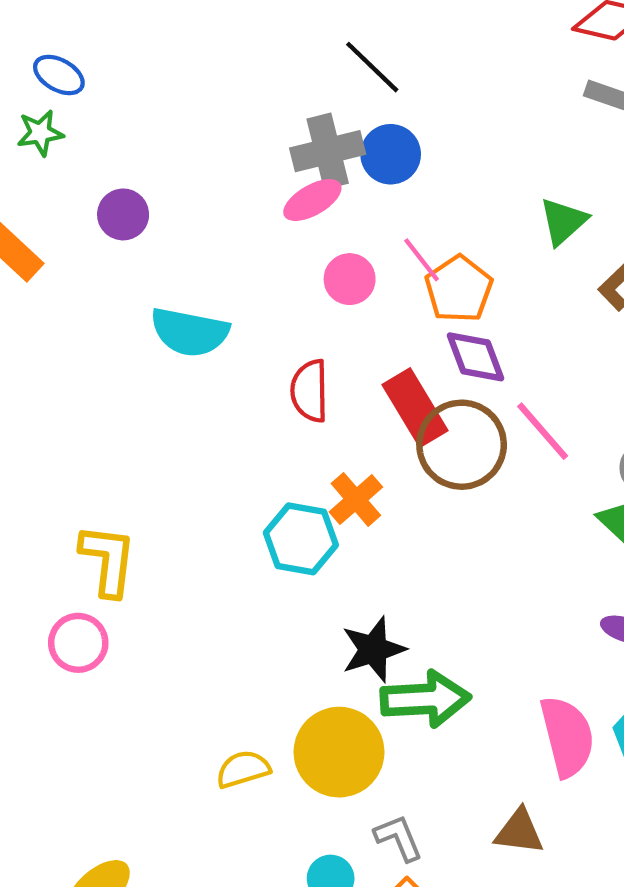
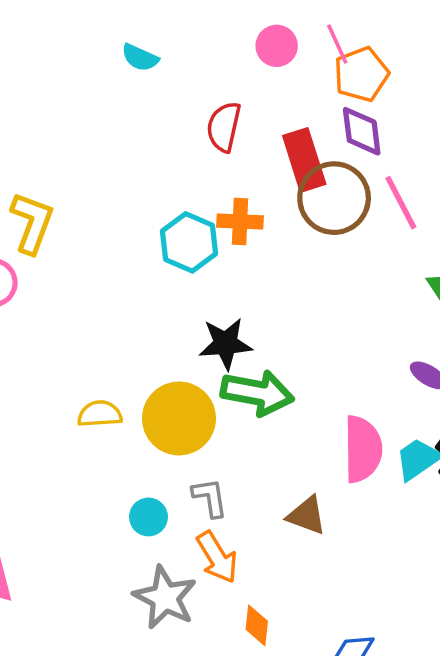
cyan semicircle: (190, 332) -> (140, 58), size x0.6
orange cross: (356, 499) -> (240, 222), turned 30

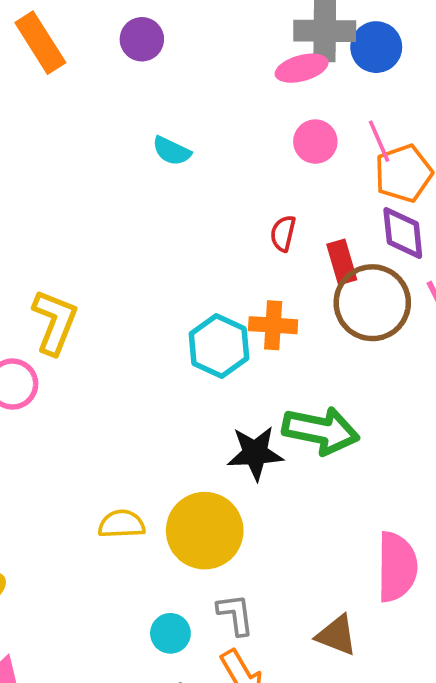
red semicircle: (224, 127) -> (283, 233), moved, size x0.7
red rectangle: (304, 160) -> (342, 262), size x0.7
green arrow: (257, 393) -> (321, 431), moved

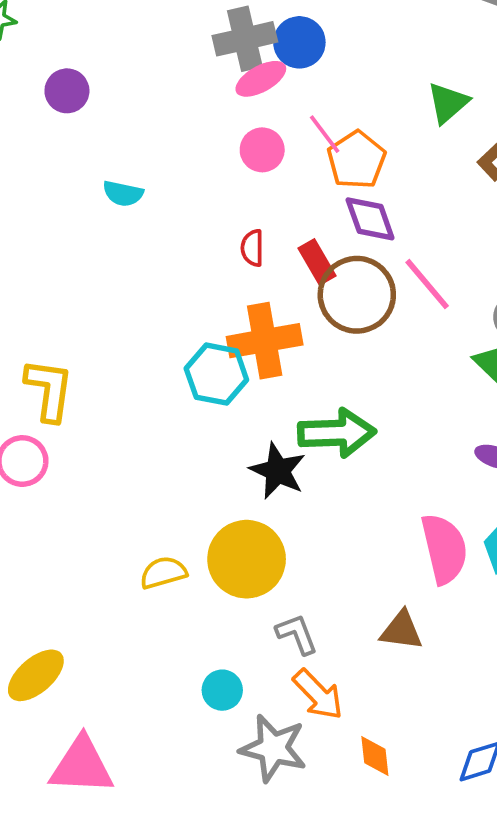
pink ellipse: (302, 68) -> (261, 79), moved
orange cross: (273, 325) -> (265, 341), size x1.5
black star: (255, 453) -> (278, 471), turned -30
cyan circle: (170, 633) -> (222, 690), moved

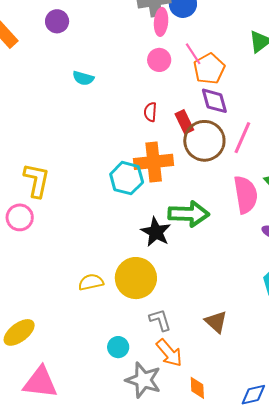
pink ellipse: (261, 79) -> (161, 22), turned -60
pink line: (427, 284) -> (242, 138), turned 60
pink semicircle: (444, 549) -> (246, 195), moved
brown triangle: (401, 630) -> (216, 322), turned 30

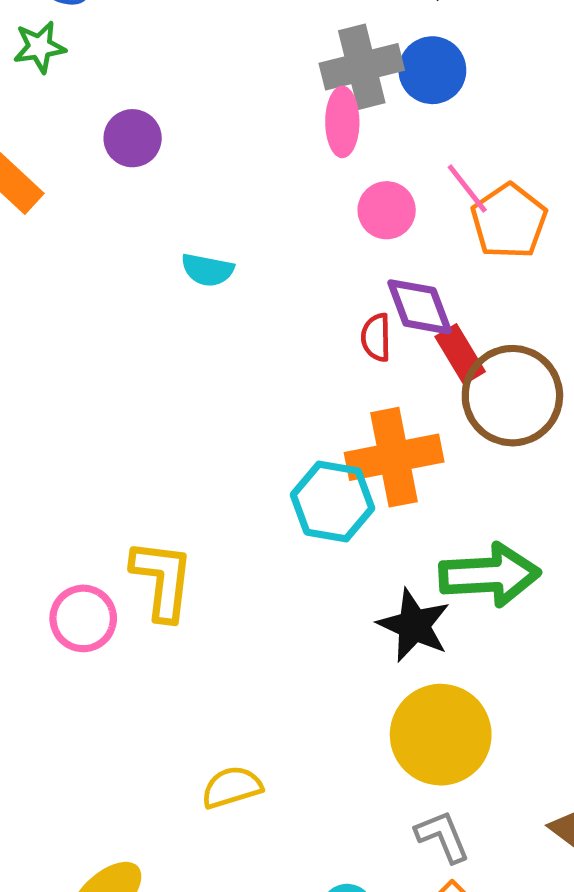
pink ellipse: (161, 22) -> (342, 122), moved
purple diamond: (214, 101) -> (420, 307), moved
yellow L-shape: (37, 180) -> (162, 580), moved
yellow circle: (136, 278) -> (441, 735), moved
yellow semicircle: (91, 282) -> (232, 787), moved

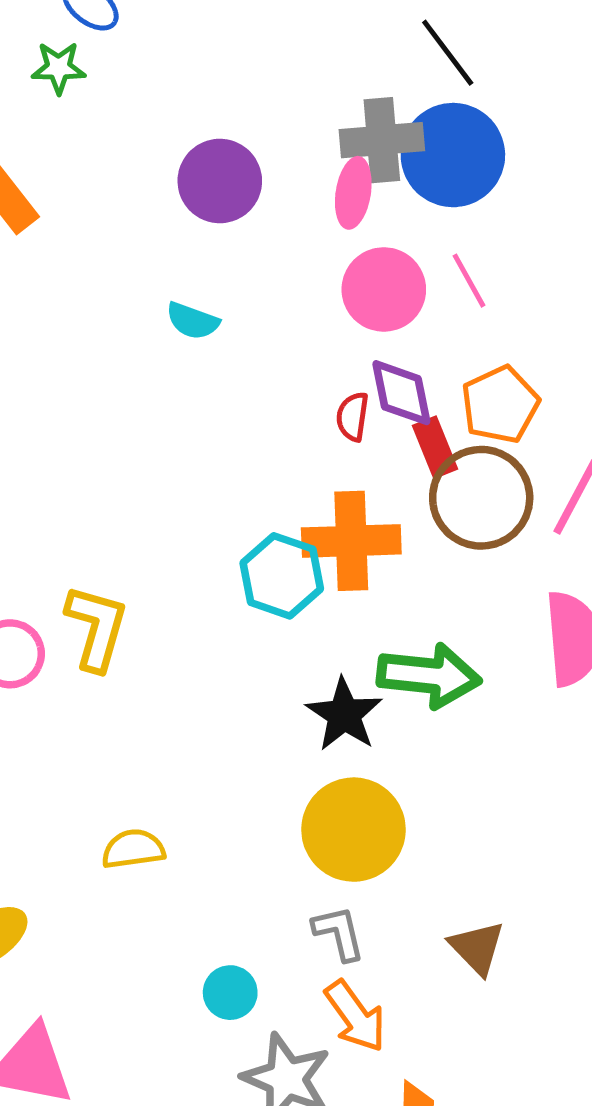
blue circle: (432, 70) -> (453, 155), size x1.5
purple circle: (133, 138) -> (220, 181), moved, size x1.4
pink circle: (387, 210) -> (384, 289), size x1.4
orange pentagon: (509, 221) -> (500, 405), moved

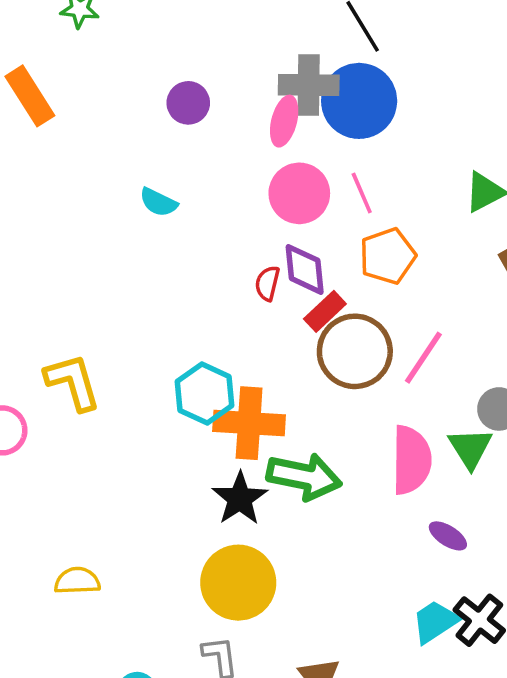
purple circle: (220, 181) -> (188, 103), size x0.7
orange pentagon: (500, 405) -> (388, 256), moved
red rectangle: (435, 447) -> (325, 311), turned 63
orange cross: (351, 541) -> (249, 423), moved
yellow L-shape: (97, 628) -> (73, 382), moved, turned -38

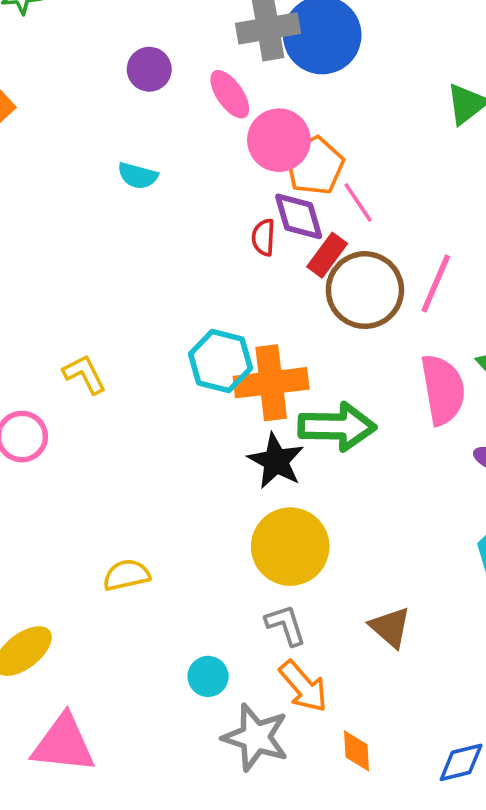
pink ellipse: (284, 121) -> (230, 94), moved, turned -39
pink line: (362, 193) -> (358, 202), moved
orange pentagon: (388, 256) -> (315, 166), moved
yellow L-shape: (73, 382) -> (84, 374), size x0.7

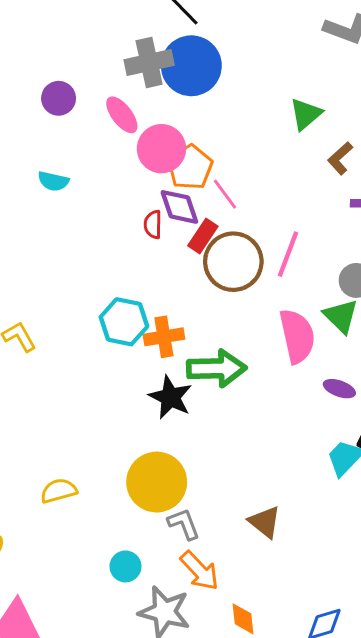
orange cross: (271, 383) -> (164, 337), size x0.7
yellow circle: (290, 547) -> (157, 482), moved

